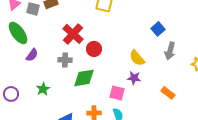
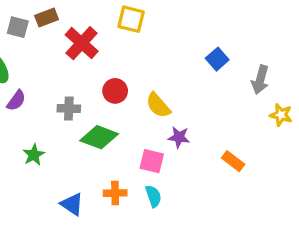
red cross: (73, 34) -> (82, 43), moved
gray arrow: (170, 51) -> (260, 80), moved
yellow semicircle: (137, 58) -> (158, 105), moved
green diamond: (84, 78) -> (99, 137), turned 30

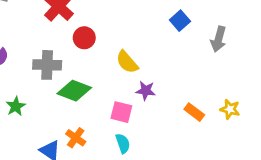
red circle: (115, 91) -> (84, 38), moved
gray cross: (69, 108) -> (47, 65), size x1.4
yellow star: (281, 115) -> (230, 109), moved
orange cross: (115, 193) -> (76, 138), moved, turned 36

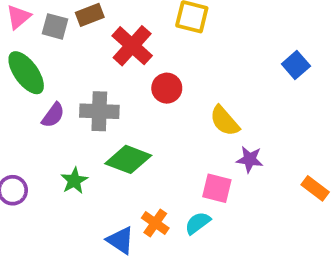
gray cross: (47, 65) -> (99, 111), moved
green diamond: (74, 91) -> (128, 159), moved
cyan semicircle: (123, 143) -> (198, 223), moved, turned -108

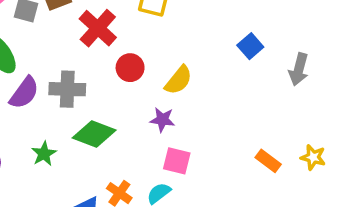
purple semicircle: (53, 115) -> (24, 93), size x1.4
yellow semicircle: (225, 121) -> (179, 80), moved, turned -100
purple star: (250, 159) -> (162, 120), moved

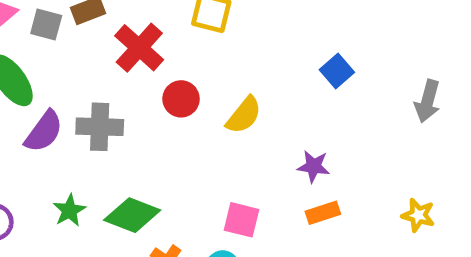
gray arrow: (299, 69) -> (428, 101), moved
purple star: (162, 120) -> (314, 166), moved
green diamond: (94, 134) -> (132, 215), moved
orange rectangle: (268, 161) -> (323, 213), moved, turned -55

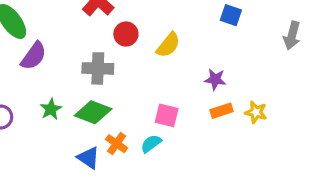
blue square: (337, 71) -> (231, 15), turned -30
gray cross: (100, 127) -> (98, 68), moved
yellow star: (418, 215) -> (256, 112), moved

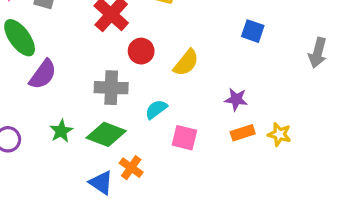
cyan semicircle: (151, 144) -> (156, 109), moved

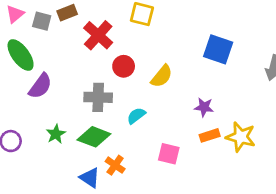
blue square: (253, 31) -> (218, 49), size x1.5
yellow star: (279, 134) -> (241, 137), size x1.5
pink square: (184, 138) -> (169, 154), moved

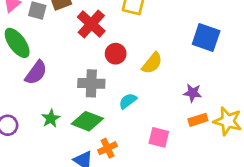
orange cross: (115, 165) -> (108, 148), turned 30

